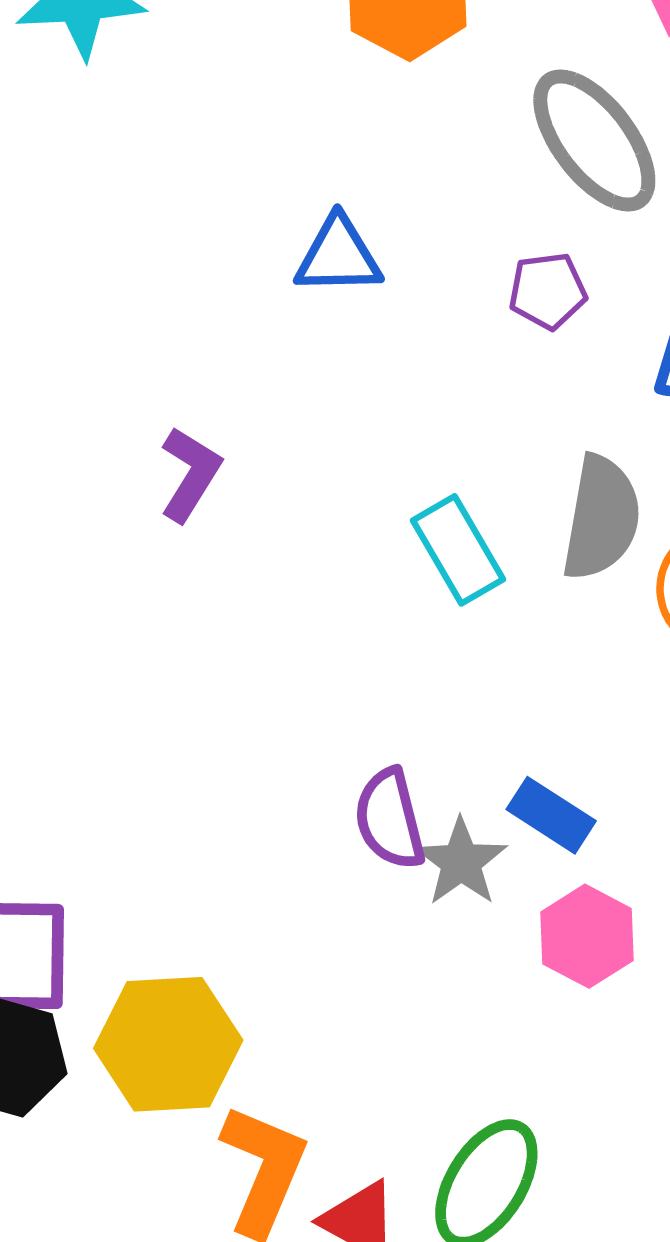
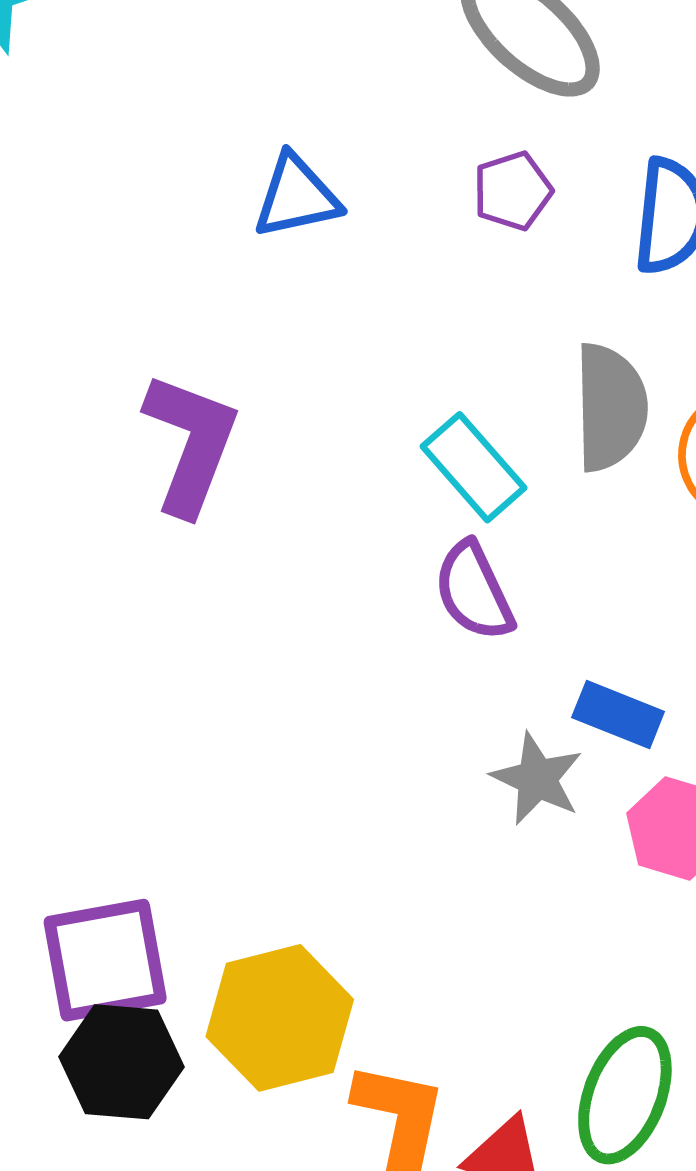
purple L-shape: (190, 474) -> (191, 444), size x1.5
purple semicircle: (390, 819) -> (474, 591), moved

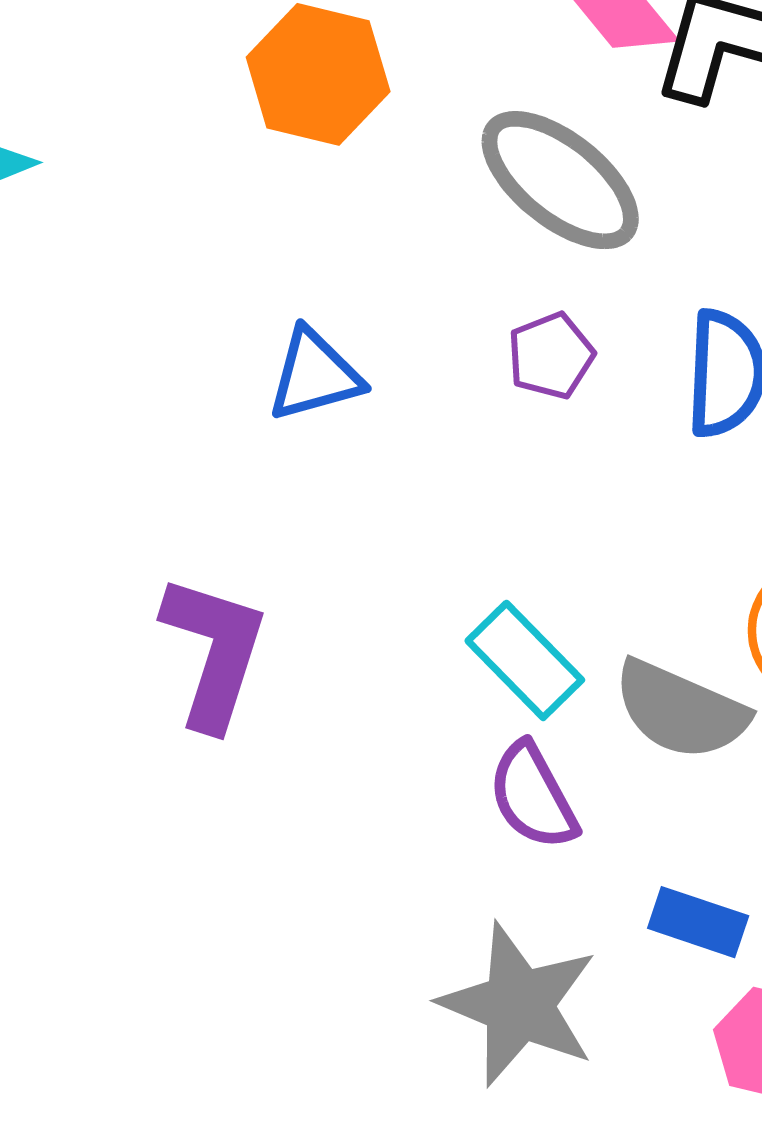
gray semicircle: (610, 407) -> (681, 710), moved, turned 118
gray star: (537, 779) -> (519, 1005), moved, size x1.6

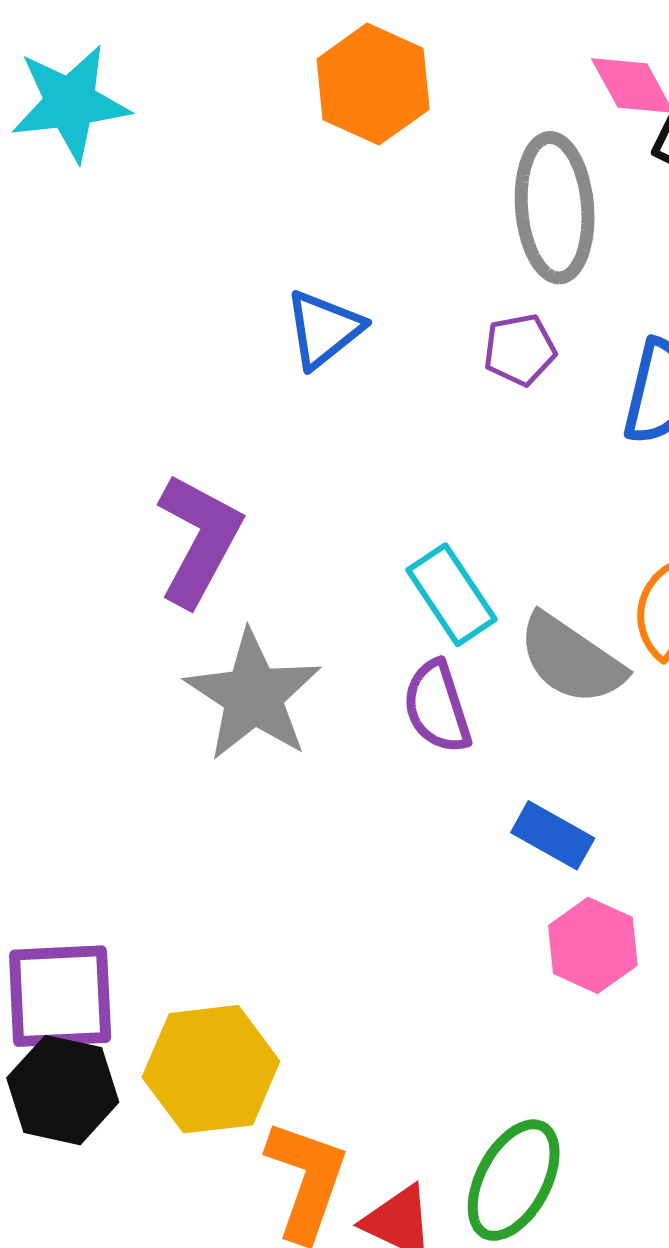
gray ellipse: (560, 180) -> (555, 208), turned 36
blue triangle: (315, 375) -> (324, 329), turned -34
gray star: (519, 1005) -> (253, 696), moved

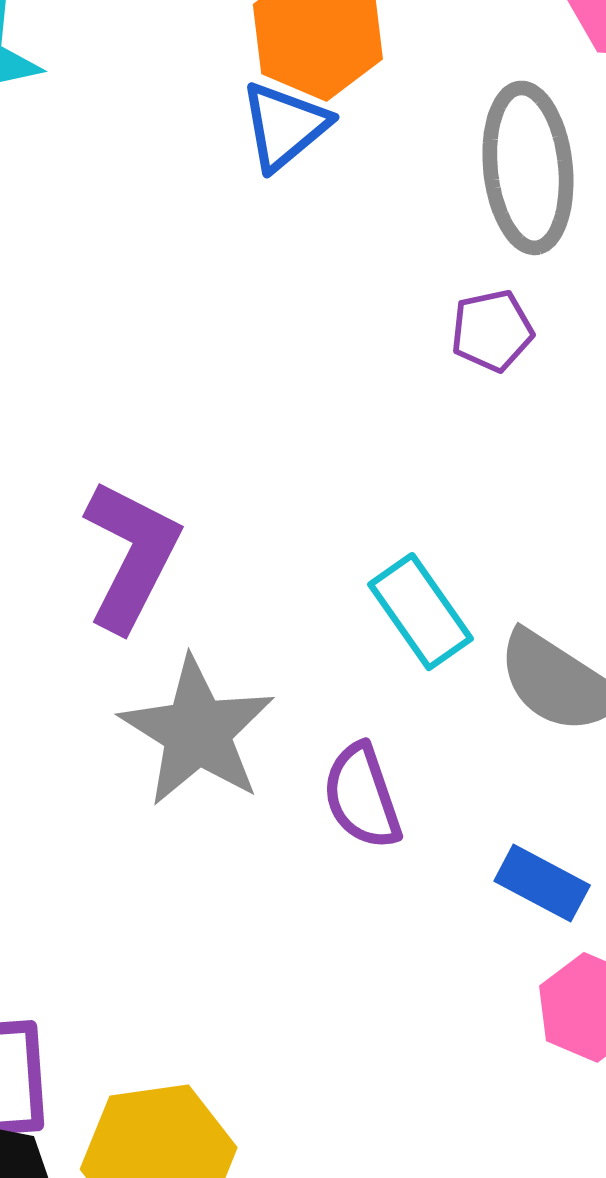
blue triangle: (324, 329) -> (285, 126), moved
purple semicircle: (437, 707) -> (362, 796), moved

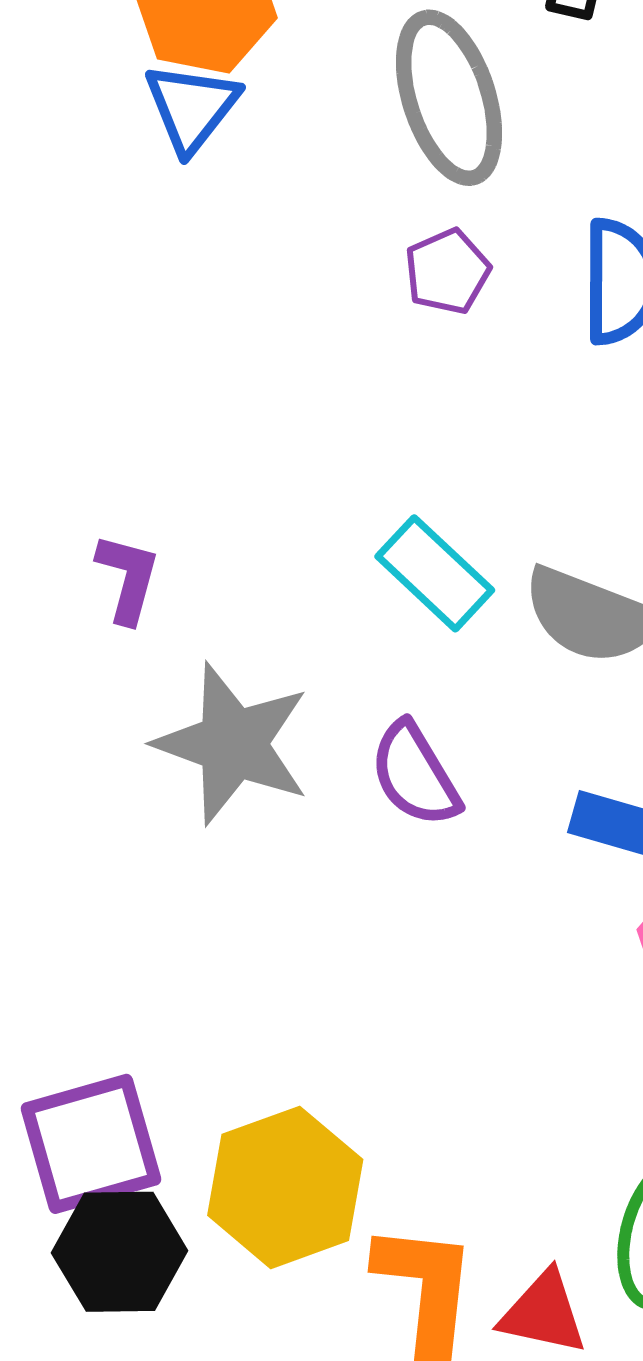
purple L-shape: (131, 555) -> (128, 578), size x0.6

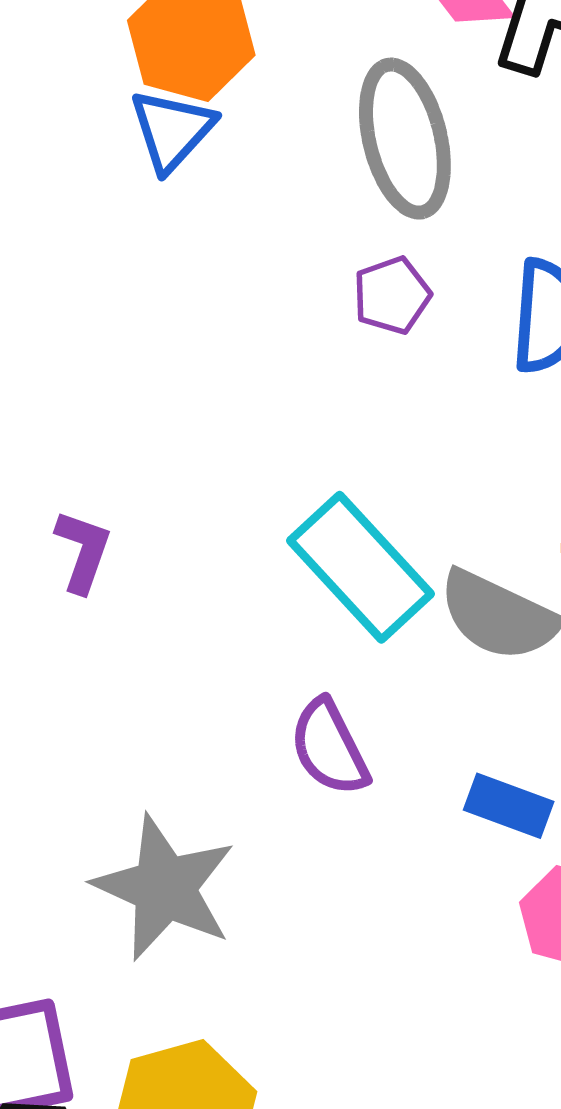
cyan rectangle: (435, 573) -> (361, 567), size x1.4
gray star: (233, 744) -> (165, 888), moved

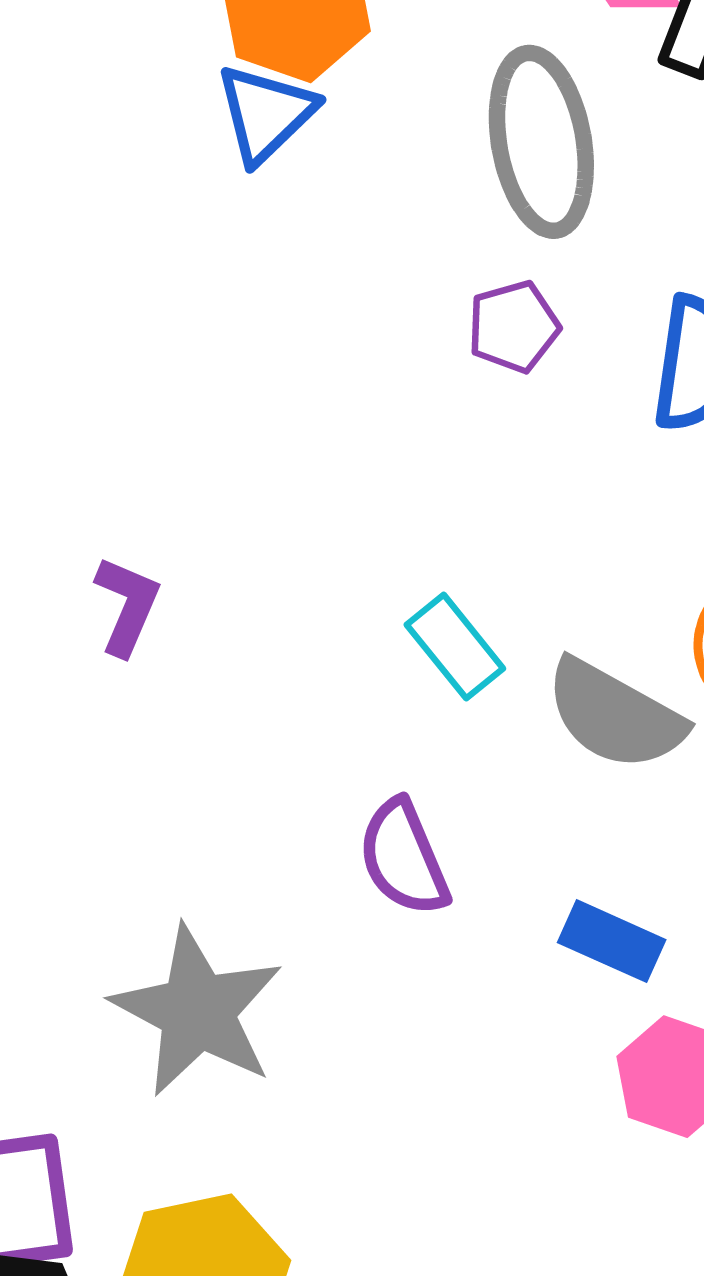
cyan rectangle: (361, 567) -> (455, 647), size x0.6

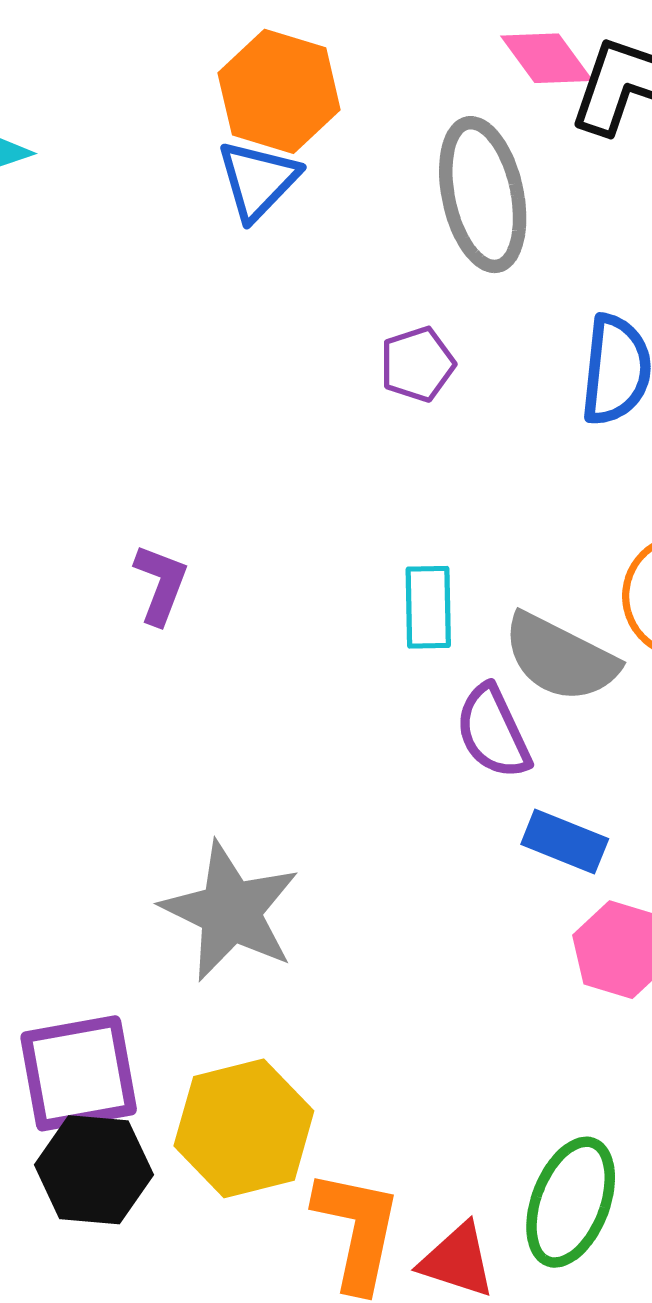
purple pentagon: (514, 327) -> (417, 364), moved
cyan rectangle: (455, 647) -> (428, 607), turned 40
purple semicircle: (404, 858) -> (493, 732), moved

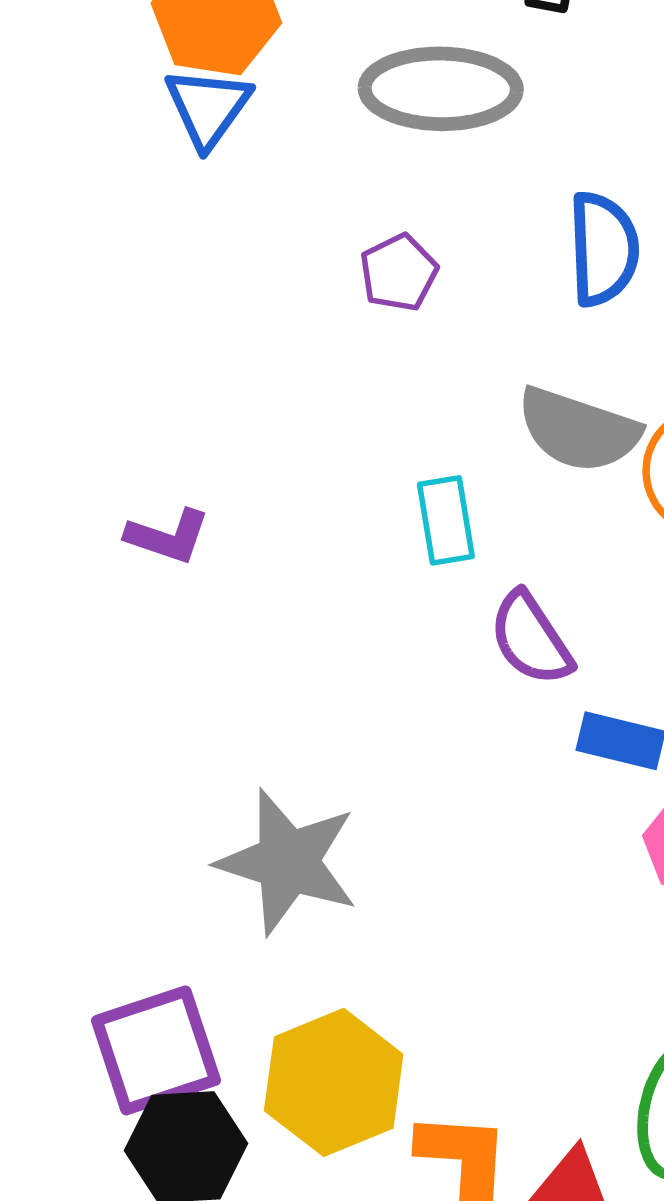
gray ellipse: (483, 195) -> (441, 89), turned -69
purple L-shape: (161, 584) -> (168, 536), turned 96
gray semicircle: (560, 658) -> (578, 430), moved

